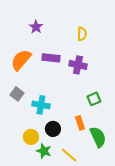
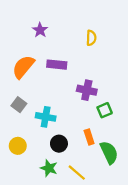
purple cross: (78, 65) -> (87, 90), moved
yellow circle: (31, 137) -> (18, 146), moved

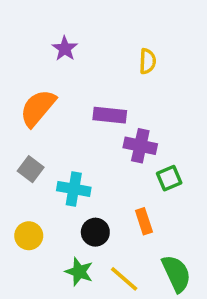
purple rectangle: (57, 65) -> (110, 115), moved
green semicircle: (109, 153) -> (176, 274), moved

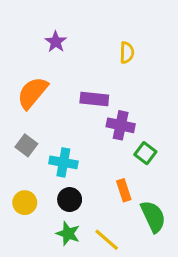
green square: (169, 178) -> (145, 153), turned -30
black circle: (95, 232) -> (70, 200), moved
green semicircle: (176, 274) -> (153, 217), moved

